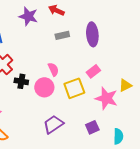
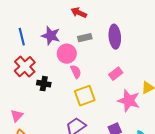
purple star: (28, 16) -> (51, 36), moved
pink circle: (44, 87) -> (67, 54), moved
yellow square: (74, 88) -> (85, 96), moved

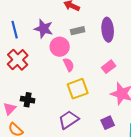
black cross: (44, 84) -> (28, 100), moved

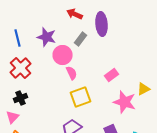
purple ellipse: (108, 30) -> (102, 24), moved
gray rectangle: (78, 31) -> (80, 39), turned -40
black cross: (28, 100) -> (20, 98), moved, turned -32

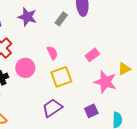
pink circle: (62, 55) -> (25, 68), moved

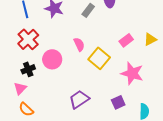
pink rectangle: (92, 55) -> (126, 40), moved
yellow triangle: (124, 69) -> (150, 39), moved
yellow square: (61, 77) -> (99, 58), moved, turned -30

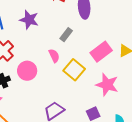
gray rectangle: (88, 10) -> (66, 35), moved
pink rectangle: (126, 40) -> (101, 52), size x1.5

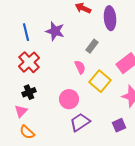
pink circle: (27, 71) -> (69, 99), moved

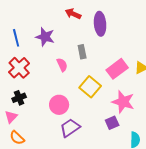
gray rectangle: (92, 46) -> (82, 52), turned -48
pink semicircle: (80, 67) -> (62, 65), moved
purple square: (119, 125) -> (112, 123), moved

